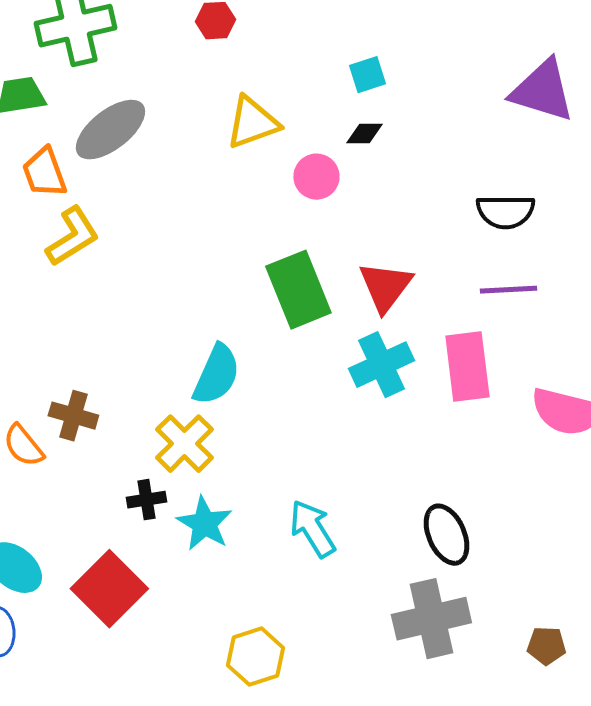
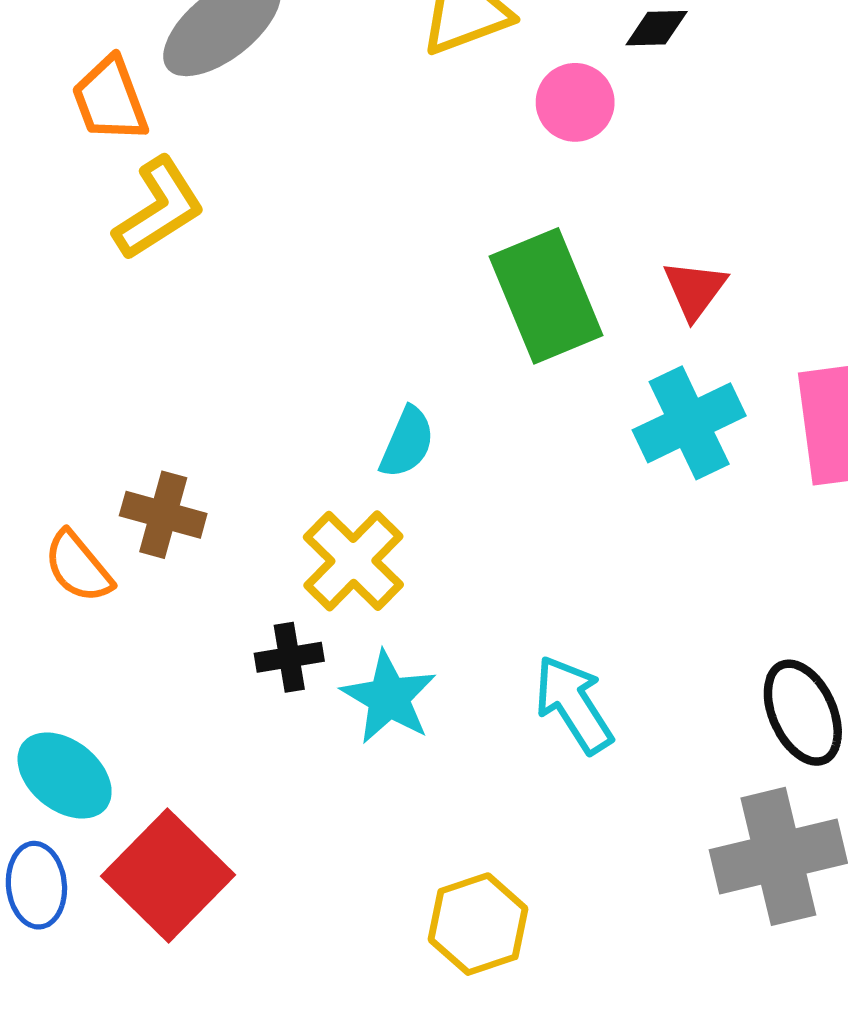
red triangle: (385, 287) -> (695, 289), size x0.7
cyan semicircle: (216, 375) -> (407, 442), size x0.7
red square: (109, 589) -> (168, 875), moved

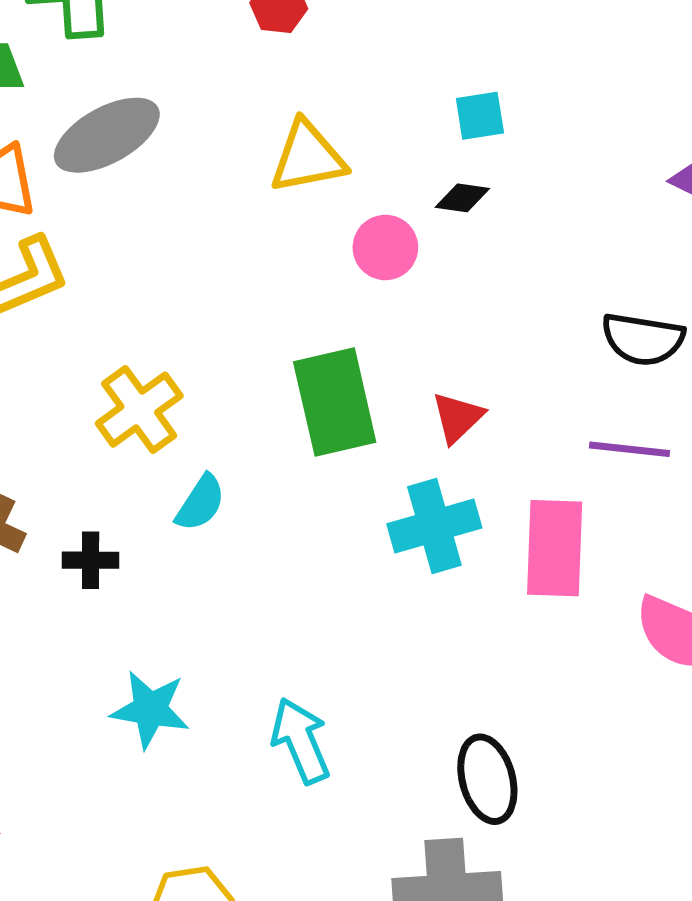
yellow cross: (353, 561) -> (139, 410), moved
black cross: (289, 657) -> (91, 560), moved
cyan star: (389, 697) -> (150, 709), turned -30

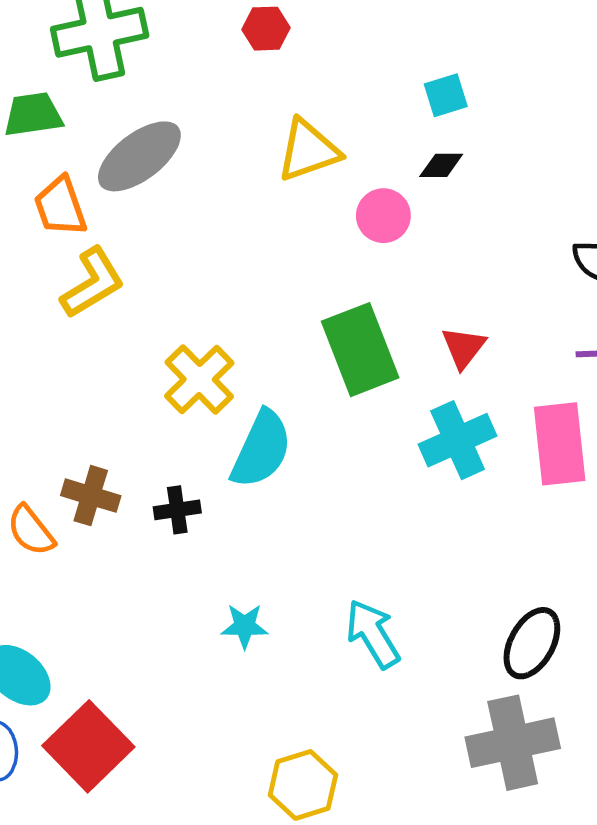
cyan semicircle: (200, 503) -> (261, 449), size x1.6
cyan star: (150, 709) -> (245, 626), size x0.7
black ellipse: (487, 779) -> (532, 643), turned 52

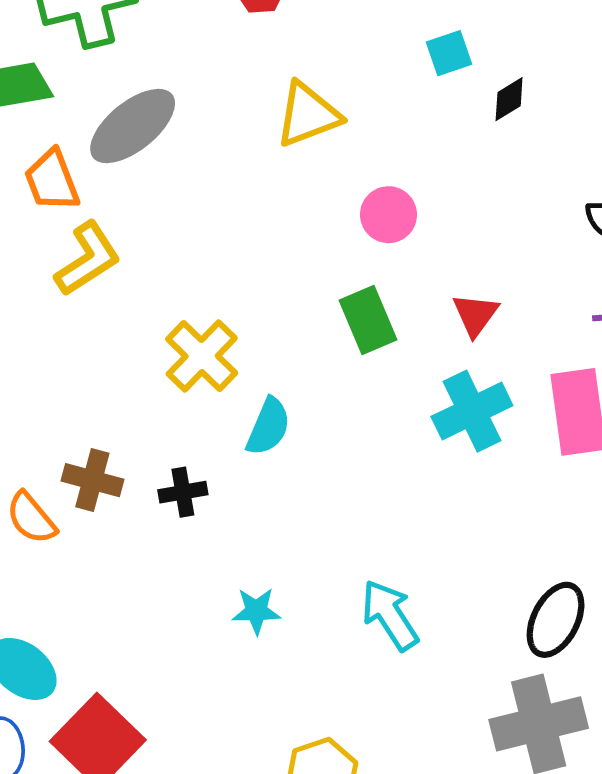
black diamond: (441, 165) -> (509, 99), moved, turned -30
pink circle: (383, 216) -> (389, 215), moved
green rectangle: (360, 350) -> (368, 320), size x0.7
cyan semicircle: (261, 449) -> (268, 427), size x0.7

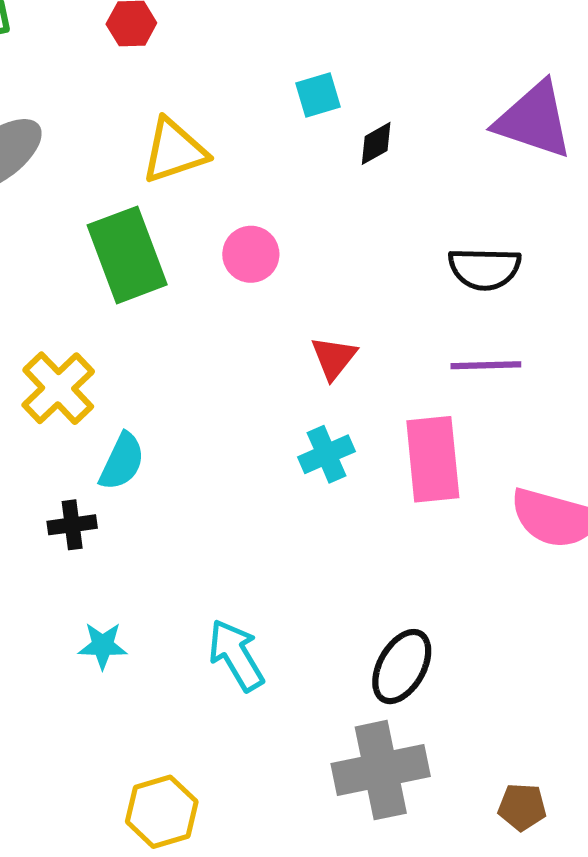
green rectangle: (368, 320) -> (127, 255), moved, size x1.4
cyan cross: (472, 411) -> (326, 454), size x0.7
black cross: (183, 492) -> (72, 525), moved

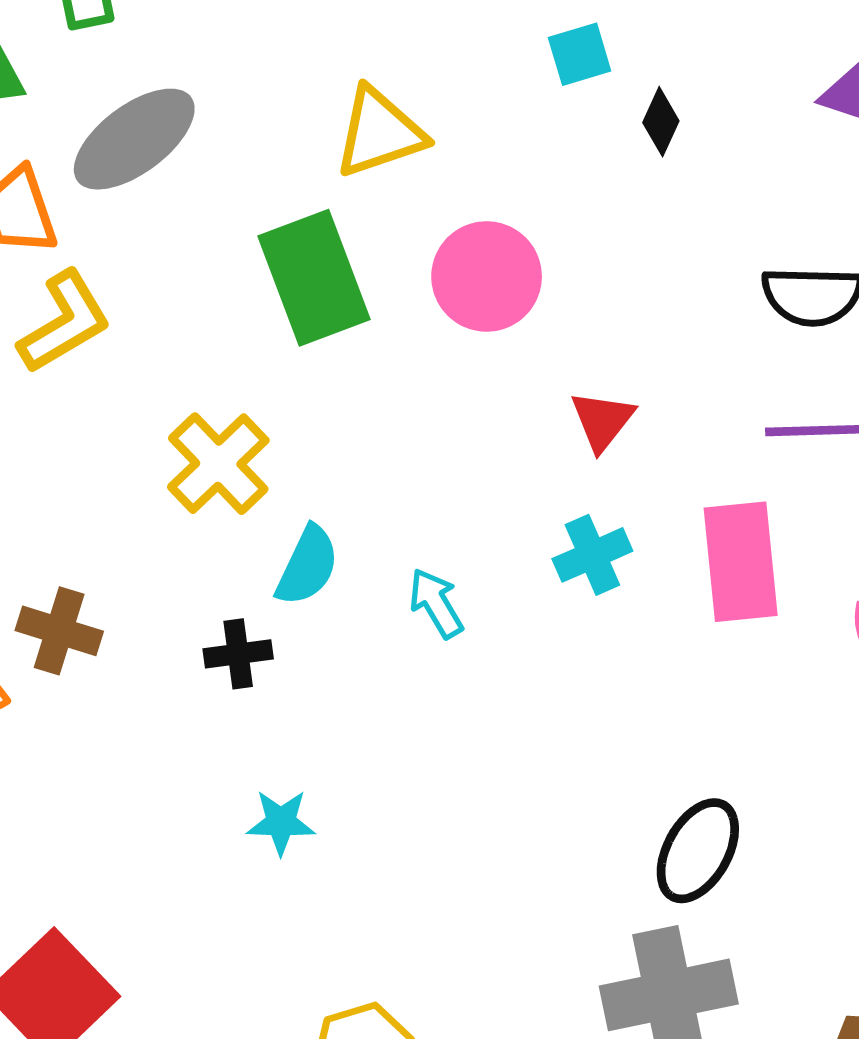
black diamond: (376, 143) -> (661, 122), turned -36
pink circle: (251, 254) -> (487, 276), size x1.4
cyan arrow: (236, 655) -> (436, 603), moved, size x0.7

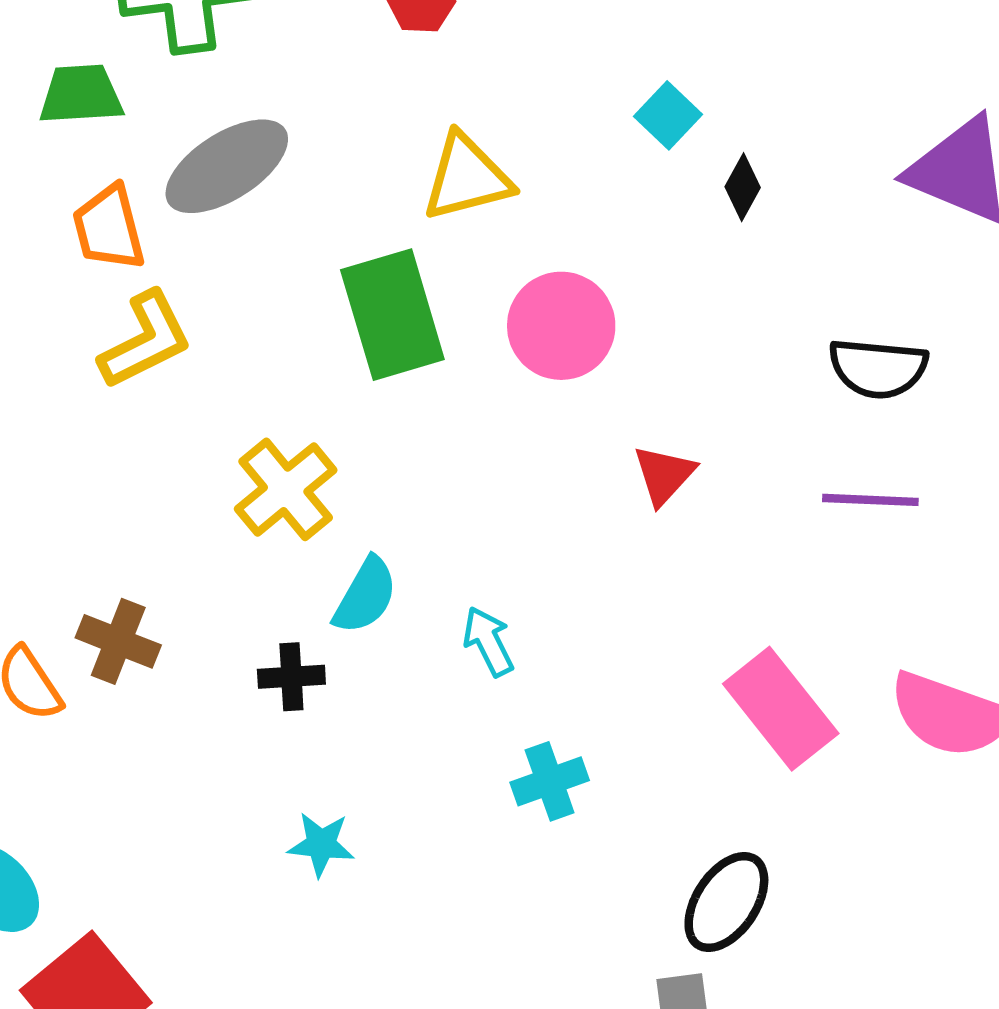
cyan square: (580, 54) -> (668, 115), turned -34
cyan cross: (592, 555) -> (550, 781), moved
pink rectangle: (741, 562) -> (781, 709), moved, turned -37

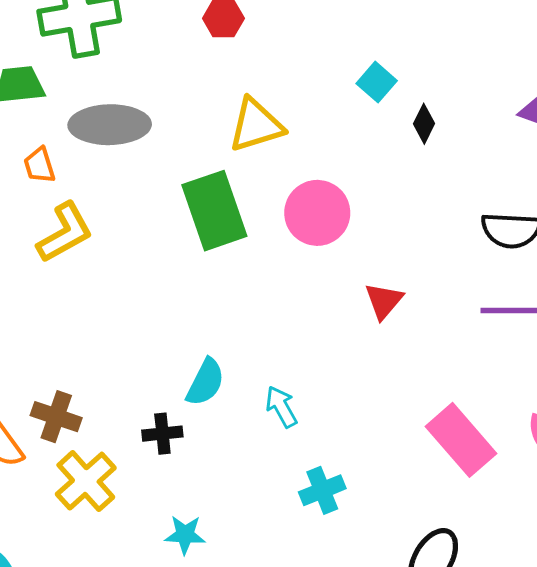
gray ellipse: (227, 166) -> (110, 125), turned 34
orange trapezoid: (109, 228) -> (39, 165), size x0.7
yellow cross: (286, 489) -> (86, 481), moved

